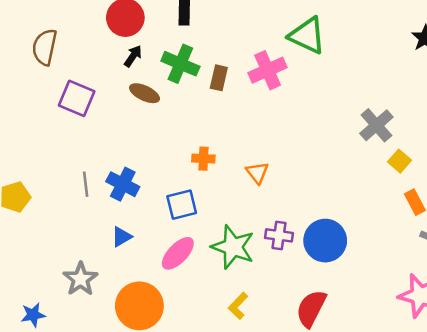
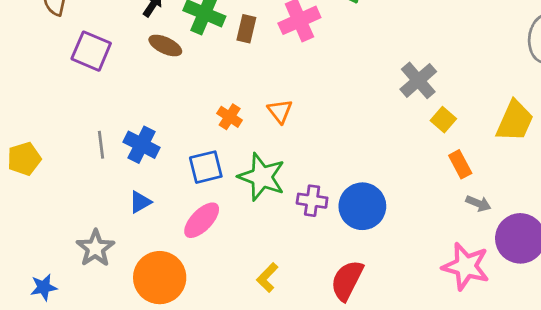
orange cross: (203, 159) -> (230, 117), turned 30
orange triangle: (257, 173) -> (280, 111), moved
green star: (233, 247) -> (262, 177), moved

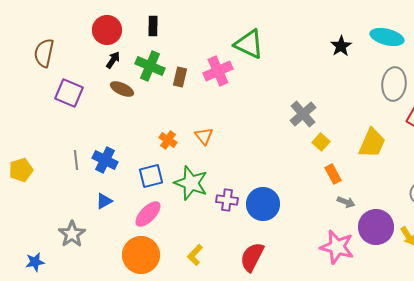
orange circle: (160, 278) -> (141, 255), moved

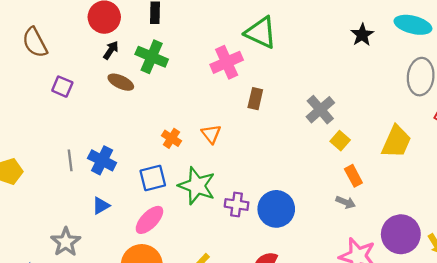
brown semicircle: (44, 53) -> (35, 42), turned -40
brown rectangle: (180, 77) -> (255, 99), moved
purple square: (69, 93) -> (62, 87), size x0.7
gray arrow: (346, 202) -> (346, 202), moved

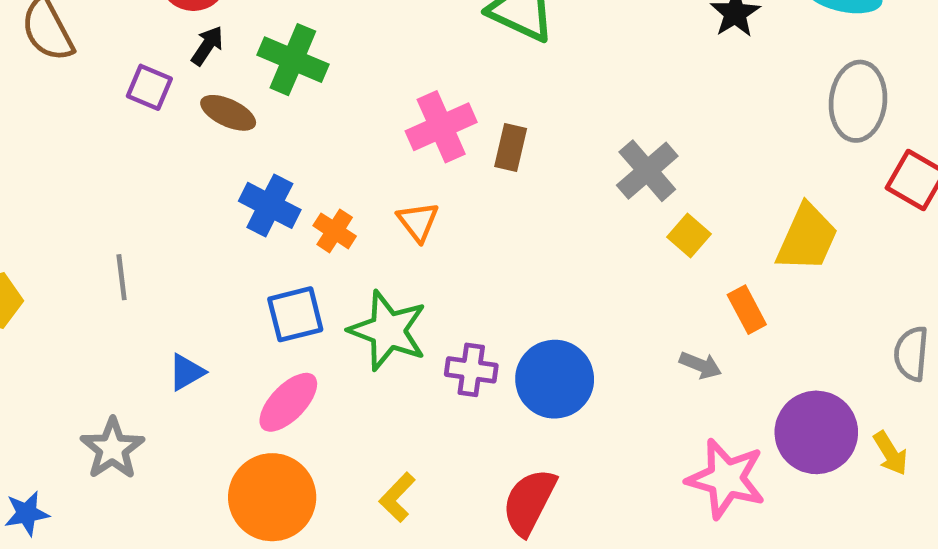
pink cross: (227, 62) -> (441, 127), moved
purple square: (62, 87) -> (149, 87), moved
blue cross: (102, 160) -> (270, 205), moved
orange rectangle: (353, 176) -> (747, 310), moved

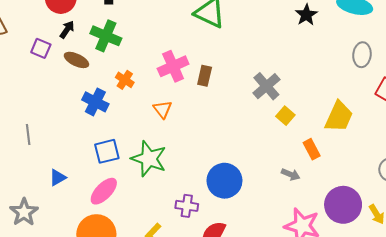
gray ellipse: (858, 101) -> (362, 55), size x0.7
orange cross: (335, 231) -> (125, 80), moved
purple cross: (471, 370) -> (187, 206), moved

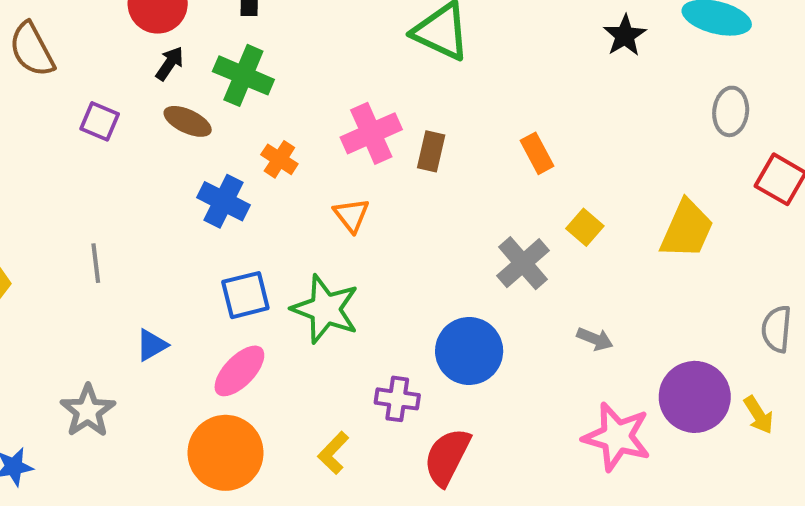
purple square: (41, 48) -> (100, 121), moved
gray cross: (266, 86) -> (523, 263), moved
orange rectangle: (312, 149) -> (537, 153), moved

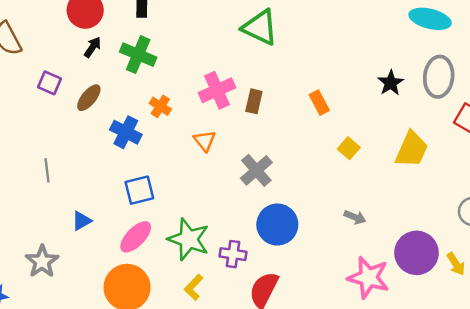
black star: (625, 36) -> (391, 83), moved
gray ellipse: (731, 111) -> (439, 77), size x1.4
brown ellipse: (188, 121) -> (89, 98), moved, turned -76
gray cross: (523, 263) -> (256, 170), moved
green star: (325, 309) -> (189, 239), moved

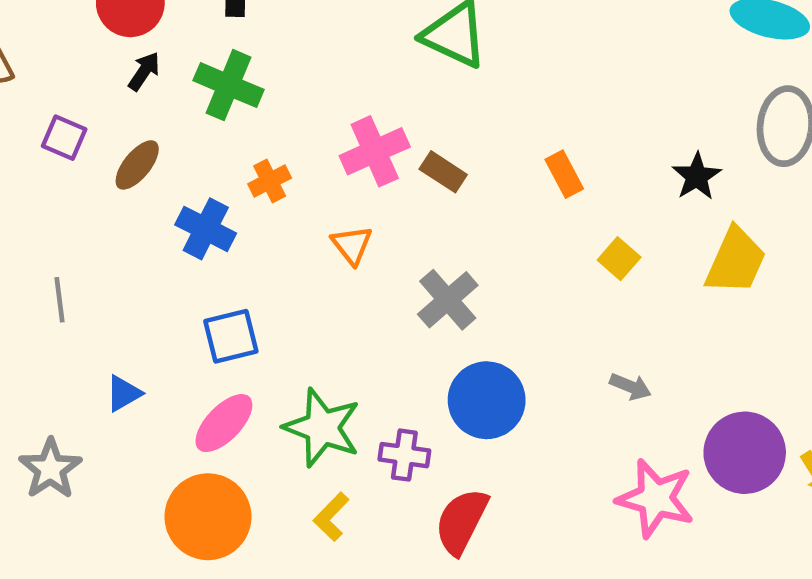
black star: (391, 83) -> (697, 176), moved
brown rectangle: (254, 101) -> (443, 172), turned -70
orange cross: (160, 106) -> (270, 181), turned 30

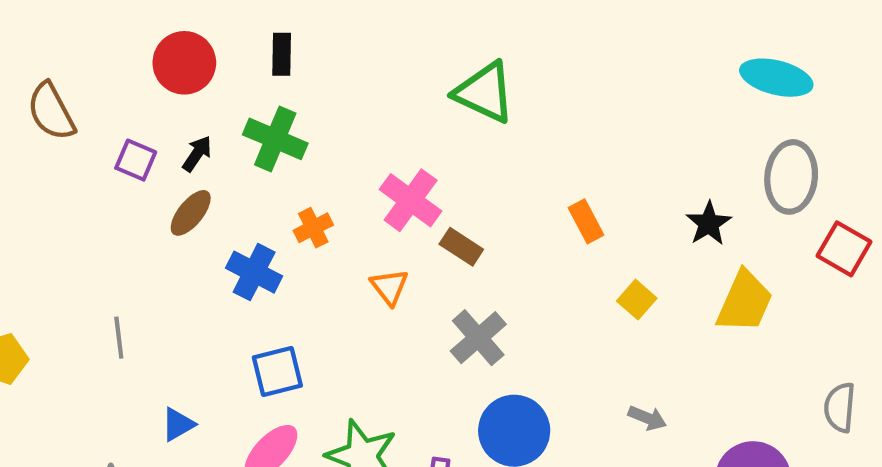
black arrow: (144, 71) -> (197, 154), moved
purple square: (64, 138) -> (136, 160), moved
pink cross: (375, 151) -> (411, 200), turned -30
brown rectangle: (443, 172) -> (461, 247), moved

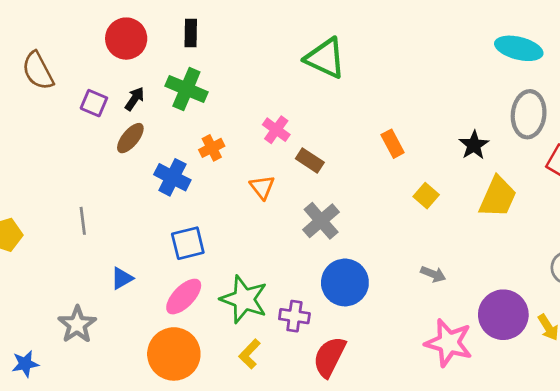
pink cross: (411, 200) -> (276, 130), size x0.7

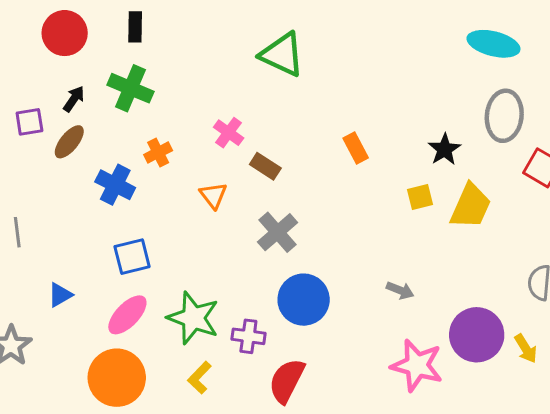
purple square: (94, 103) -> (29, 122), moved, turned -32
yellow square: (426, 196) -> (420, 197), moved, turned 35

